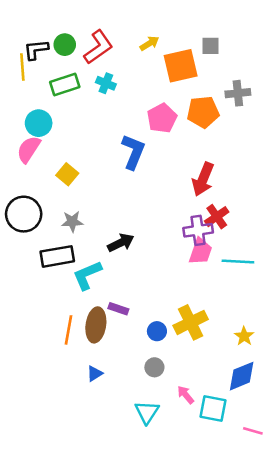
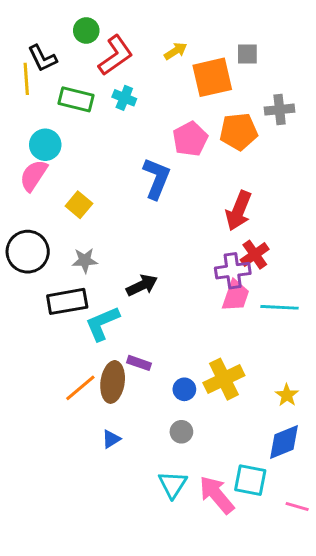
green circle: (65, 45) -> (86, 30), moved
black L-shape: (36, 50) -> (42, 58), turned -110
green rectangle: (65, 85) -> (76, 99), turned 32
orange line: (68, 330) -> (80, 388), turned 40
pink arrow: (186, 395) -> (217, 495), moved, size x1.8

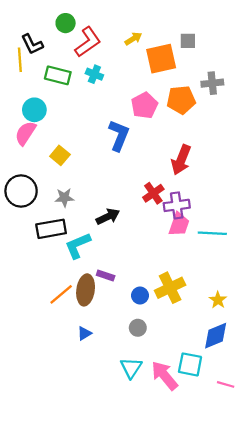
red cross: (255, 255) -> (153, 193), moved

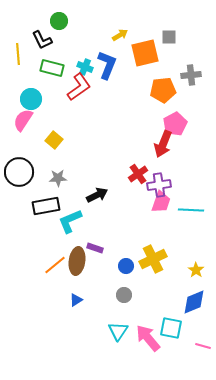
red L-shape: (88, 42) -> (79, 87), moved
black L-shape: (32, 44) -> (42, 40), moved
pink pentagon: (144, 105) -> (175, 124), moved
blue L-shape: (119, 135) -> (107, 65), moved

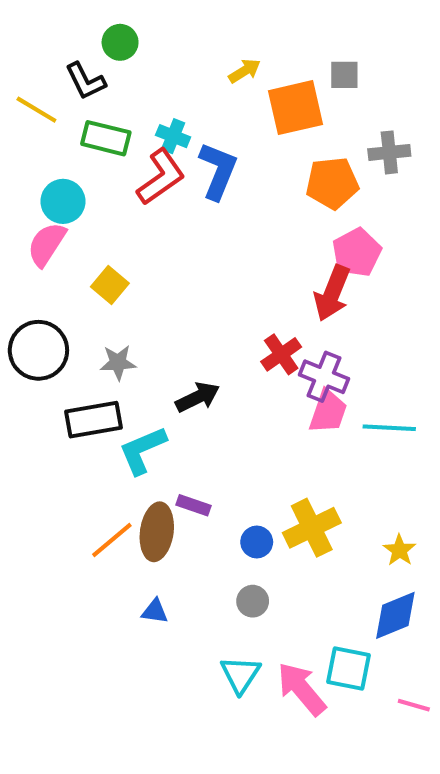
yellow line: (18, 54) -> (36, 110), turned -55
blue L-shape: (107, 65) -> (218, 171), moved
purple cross: (159, 185) -> (324, 377), turned 30
blue triangle: (76, 300) -> (155, 611), turned 40

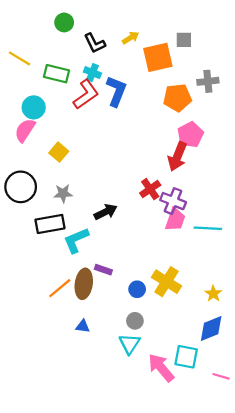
black L-shape: (85, 81) -> (95, 43), moved
yellow cross: (312, 528) -> (166, 282), turned -32
cyan triangle: (240, 675) -> (129, 344), moved

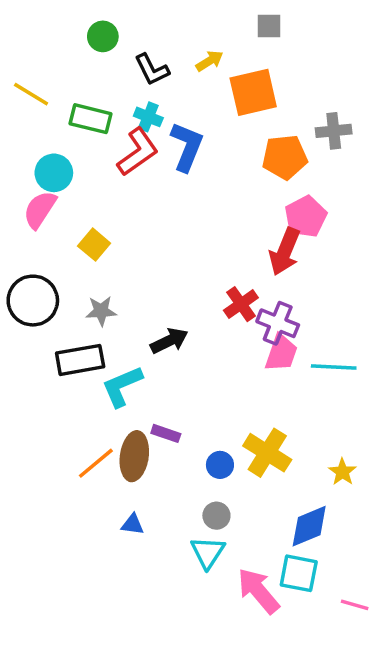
gray square: (184, 40) -> (269, 26), moved
blue diamond: (211, 328) -> (309, 526), moved

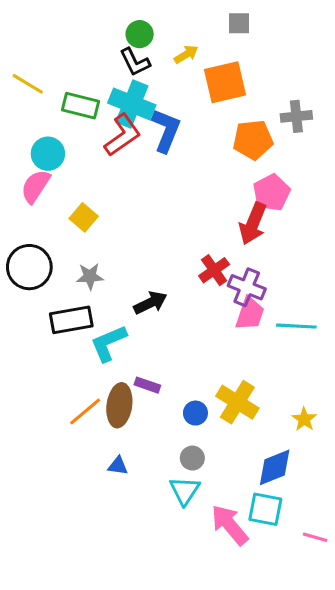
green circle: (103, 36) -> (140, 34), moved
cyan cross: (148, 117) -> (132, 104), size x1.8

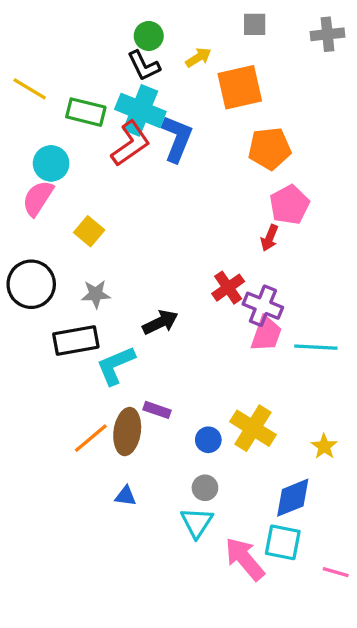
gray cross: (296, 116) -> (327, 34), moved
red arrow: (253, 224) -> (270, 238), size x0.6

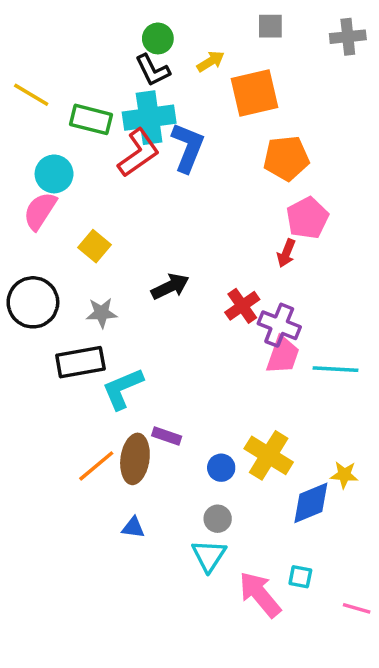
cyan cross: (140, 110) -> (149, 118), turned -30
black arrow: (160, 322) -> (170, 287), moved
yellow star: (324, 446) -> (344, 475), turned -30
blue diamond: (293, 498) -> (311, 503), moved
cyan square: (283, 542) -> (300, 577), size x0.6

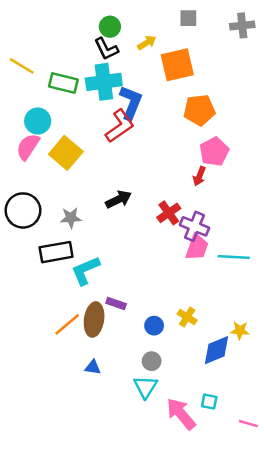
red L-shape: (138, 153) -> (120, 126), moved
yellow square: (95, 246) -> (66, 153), moved, size x1.5
yellow cross: (269, 455) -> (187, 317), size x0.6

